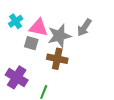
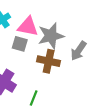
gray arrow: (84, 28) -> (79, 51), moved

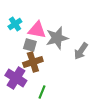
brown cross: (49, 61) -> (33, 62), moved, turned -30

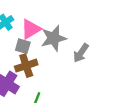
pink triangle: (37, 30) -> (31, 29), turned -42

